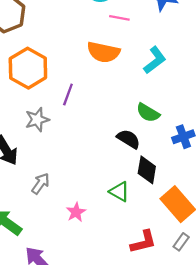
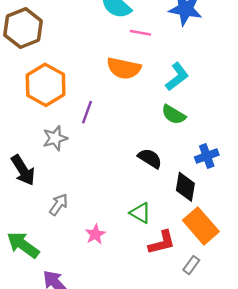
green semicircle: (148, 113) -> (174, 115), moved
black diamond: (147, 170) -> (185, 187), moved
red L-shape: (143, 242) -> (162, 243), moved
gray rectangle: (181, 242) -> (191, 265), moved

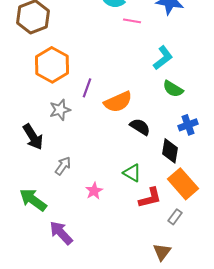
orange semicircle: (124, 68) -> (118, 102), moved, turned -36
green semicircle: (174, 115) -> (173, 89), moved

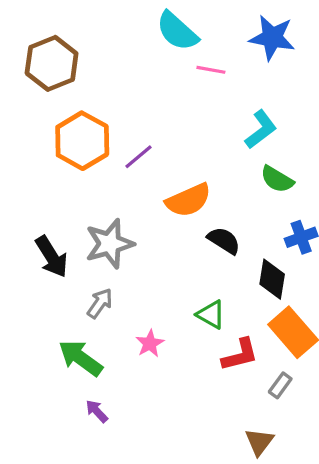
purple line: (87, 88) -> (139, 157), moved, turned 30
gray star: (60, 110) -> (110, 244), moved, size x1.4
green arrow: (33, 200) -> (81, 358), moved
purple arrow: (61, 233) -> (97, 411), size x0.6

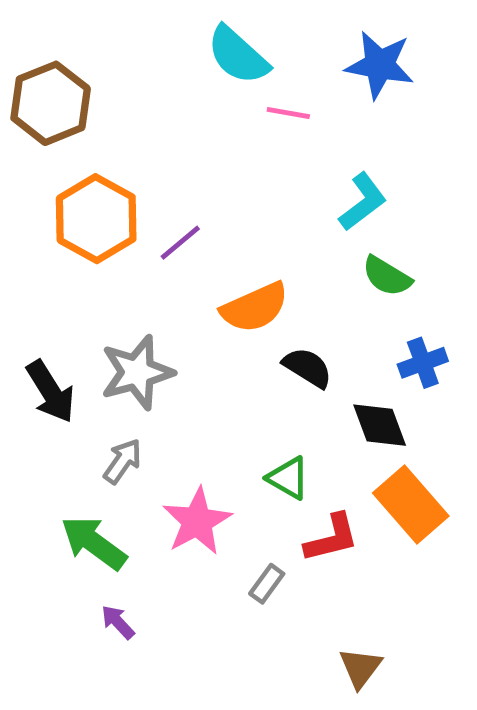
black diamond: (272, 279) -> (380, 425), turned -30
pink star: (150, 344) -> (197, 521), size x1.6
gray rectangle: (280, 385) -> (267, 584), moved

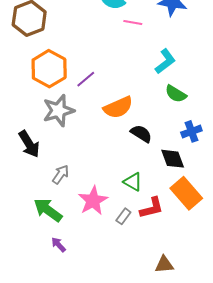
gray star: (137, 372) -> (58, 111), moved
gray rectangle: (267, 584) -> (123, 216), moved
brown triangle: (360, 668) -> (164, 265), turned 48

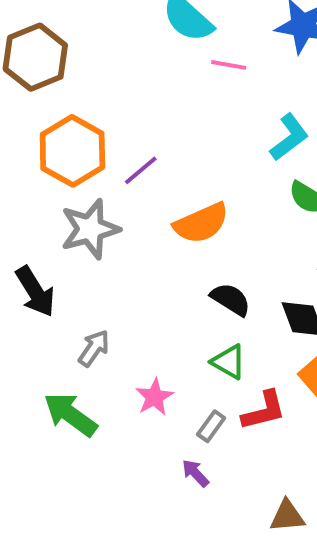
black semicircle: (141, 134) -> (231, 299), moved
pink star: (93, 201) -> (154, 397), size x0.7
purple arrow: (58, 245) -> (195, 473), moved

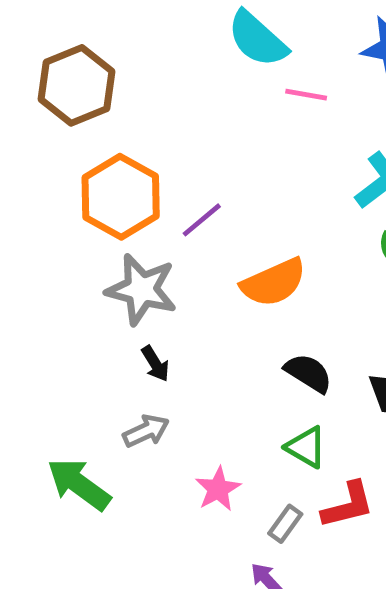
gray star: (90, 229) -> (141, 289), turned 30
black arrow: (35, 291) -> (155, 364), moved, size x0.6
gray arrow: (94, 348) -> (146, 431), turned 30
green arrow: (70, 415) -> (79, 484), moved

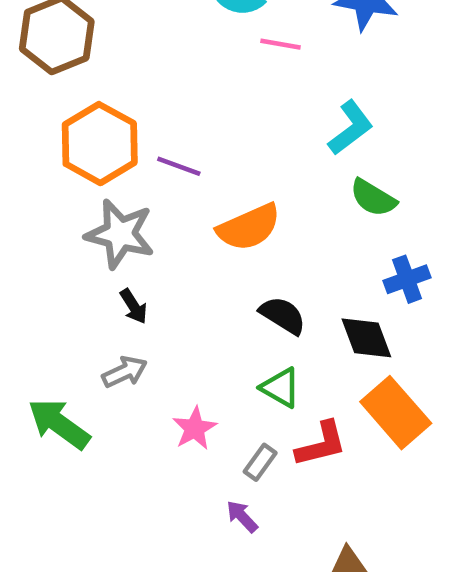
purple line: (202, 220) -> (179, 166), turned 60

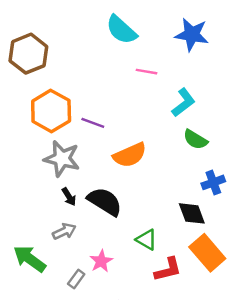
pink line: (280, 44) -> (146, 72), moved
black semicircle: (283, 315) -> (105, 202), moved, size x1.4
gray rectangle: (260, 462) -> (76, 279), moved

